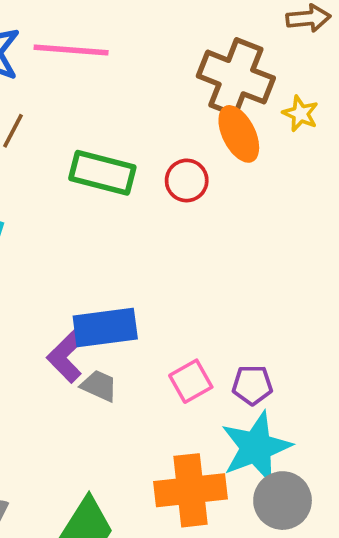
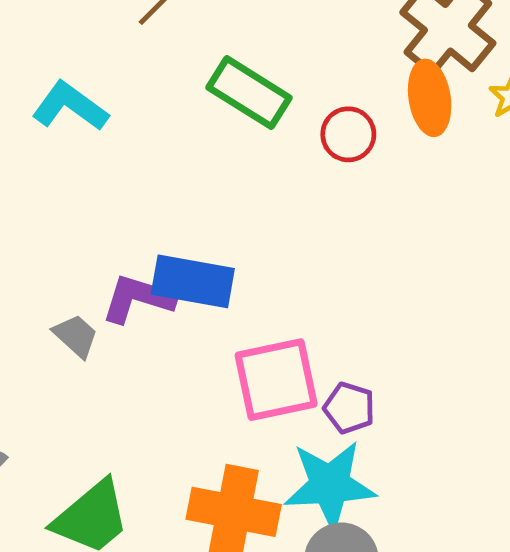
purple L-shape: (68, 353) -> (138, 299), turned 44
pink square: (191, 381) -> (276, 380), size x1.6
gray trapezoid: (99, 386) -> (76, 336), moved

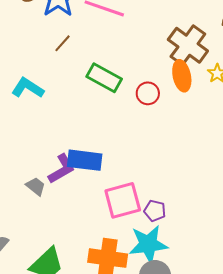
purple L-shape: (138, 299) -> (62, 169), turned 136

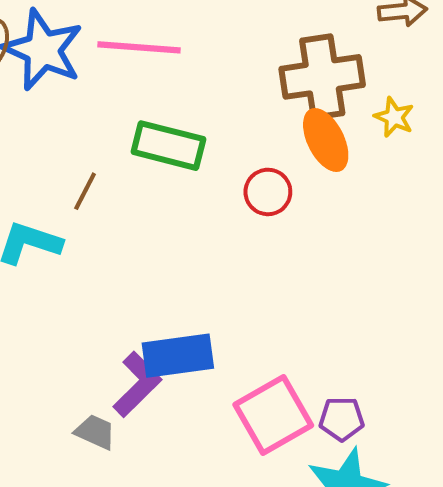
brown line: (62, 43) -> (85, 191), moved
brown cross: (188, 45) -> (322, 77), turned -30
green rectangle: (104, 78) -> (168, 146), moved

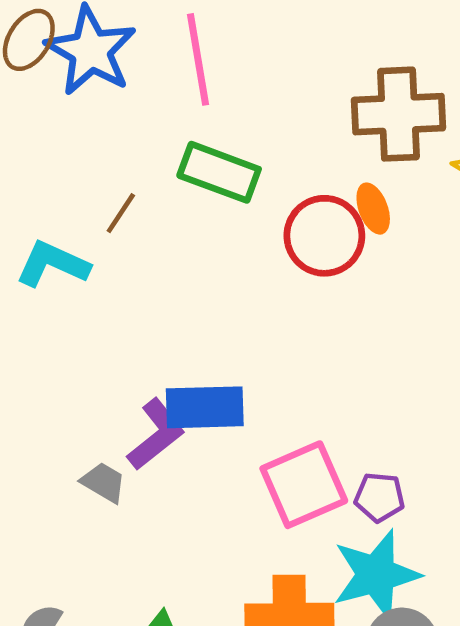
pink line: (139, 47) -> (198, 59), turned 70
orange ellipse: (326, 140) -> (373, 209), moved, size x0.7
red circle: (268, 192) -> (324, 236), size x1.5

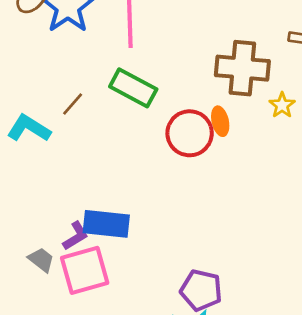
purple L-shape: (156, 435) -> (76, 236), size x0.7
pink square: (304, 485) -> (85, 270), moved
purple pentagon: (379, 497) -> (201, 290), size x1.4

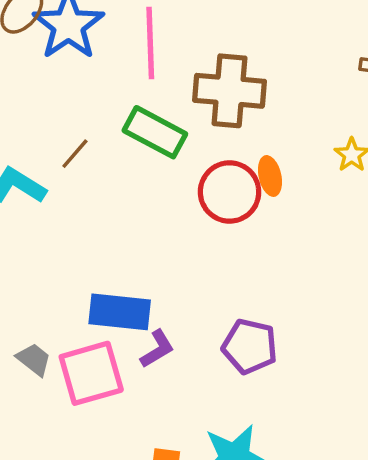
brown cross: (242, 68) -> (230, 91), moved
purple L-shape: (76, 236) -> (157, 349), moved
purple pentagon: (201, 290) -> (250, 346), moved

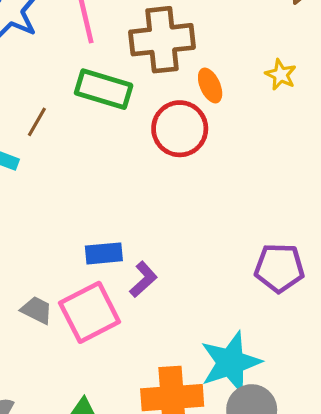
orange ellipse: (270, 176) -> (210, 86), moved
blue rectangle: (120, 312) -> (104, 253), size x0.7
purple pentagon: (250, 346) -> (279, 268), moved

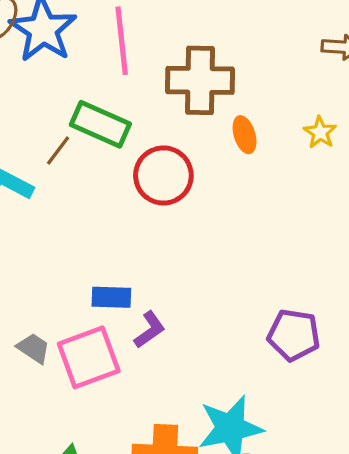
green rectangle: (104, 89) -> (100, 124), moved
red circle: (180, 129) -> (163, 175), moved

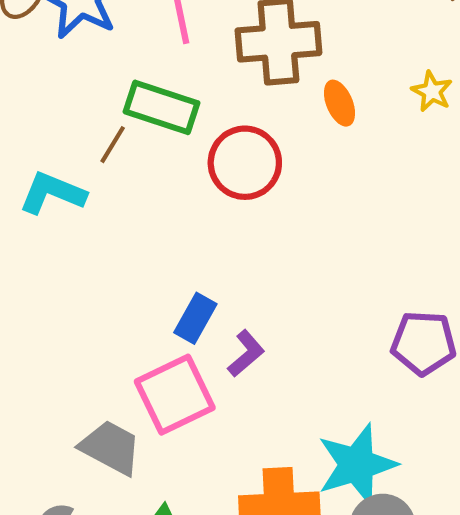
blue rectangle: (111, 297) -> (195, 318), turned -57
gray trapezoid: (33, 348) -> (111, 448), moved, size x1.5

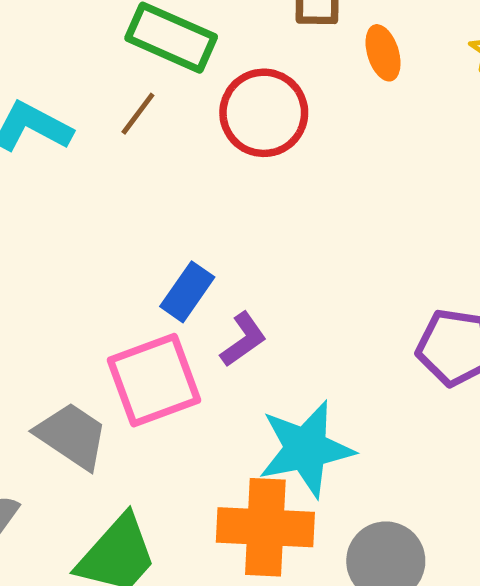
brown line: (113, 145) -> (138, 114), moved
cyan star: (357, 465) -> (306, 449), moved

